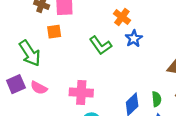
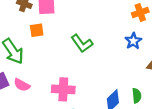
orange cross: (122, 17) -> (140, 12), moved, turned 35
blue star: (134, 39) -> (133, 41), moved

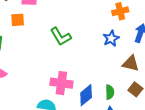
pink cross: (63, 89) -> (61, 83), moved

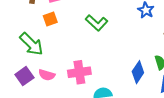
pink cross: (61, 83) -> (79, 72), moved

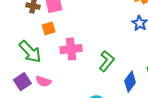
green L-shape: (97, 23) -> (107, 61), moved, turned -95
pink cross: (79, 72) -> (71, 49), moved

